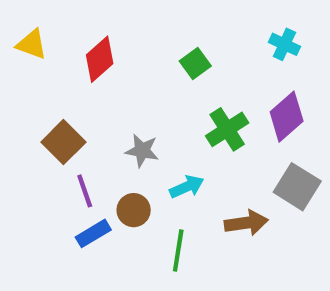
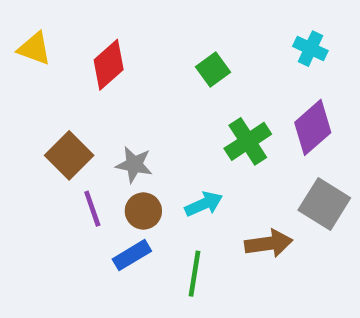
gray star: (142, 151) -> (134, 165), moved
brown circle: (134, 210) -> (143, 211), moved
blue rectangle: (93, 233) -> (132, 255), moved

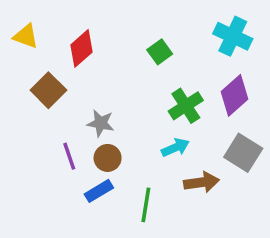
cyan cross: (310, 49) -> (233, 36), size x1.5
brown square: (69, 155) -> (48, 90), moved
cyan arrow: (204, 204) -> (175, 148), moved

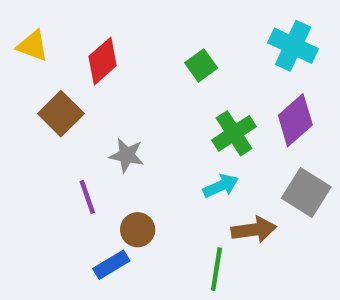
brown circle: (108, 158) -> (138, 230), moved
blue rectangle: (99, 191) -> (111, 265), moved
green line: (146, 205) -> (216, 269), moved

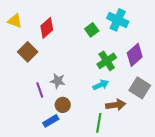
cyan cross: (293, 46) -> (118, 20), moved
gray star: (127, 155) -> (58, 81), moved

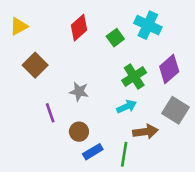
yellow triangle: (15, 21) -> (19, 26), turned -49
red diamond: (47, 28) -> (79, 28), moved
gray star: (58, 81) -> (79, 92), moved
blue rectangle: (51, 121) -> (93, 152), moved

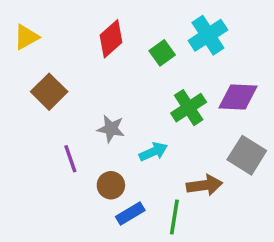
cyan cross: (148, 25) -> (208, 35), turned 32
purple diamond: (169, 69) -> (238, 97), turned 44
cyan arrow: (127, 107) -> (153, 152), moved

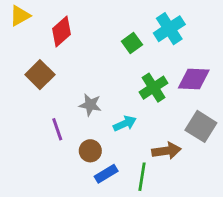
yellow triangle: (26, 37) -> (20, 16), moved
red diamond: (111, 39) -> (62, 32), moved

